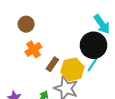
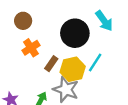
black circle: (93, 45) -> (75, 33), moved

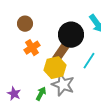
brown rectangle: (51, 64) -> (62, 51), moved, size x1.5
yellow hexagon: (73, 69) -> (55, 68), moved

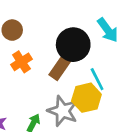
cyan line: (89, 61) -> (97, 79), turned -60
yellow hexagon: (55, 68) -> (86, 98), moved

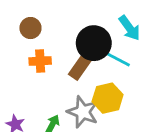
orange cross: (21, 62) -> (40, 61), turned 30
cyan line: (97, 79) -> (119, 60), moved, turned -35

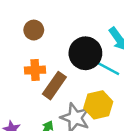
brown circle: (30, 28) -> (34, 30), moved
brown rectangle: (81, 65) -> (54, 86), moved

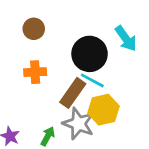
cyan line: (109, 69) -> (92, 80), moved
brown rectangle: (54, 86) -> (73, 93), moved

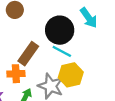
orange cross: (35, 72) -> (16, 74), moved
brown rectangle: (73, 93) -> (28, 54), moved

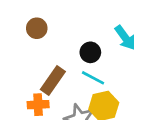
black circle: (60, 30) -> (90, 52), size x0.6

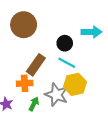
brown circle: (37, 28) -> (24, 25), size x1.6
cyan arrow: (125, 38) -> (91, 32), turned -54

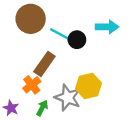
cyan line: (67, 63) -> (60, 34), moved
orange cross: (25, 83) -> (32, 85), turned -35

